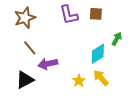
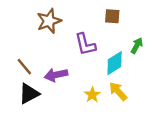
purple L-shape: (69, 15) -> (85, 44), moved
brown star: (25, 18) -> (49, 21), moved
brown line: (30, 48) -> (24, 67), moved

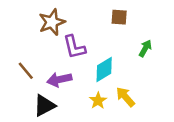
purple L-shape: (85, 44) -> (74, 47), moved
cyan diamond: (115, 63) -> (104, 69), moved
black triangle: (29, 94) -> (44, 106), moved

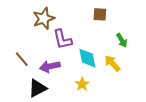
green arrow: (145, 48) -> (122, 40), turned 120
cyan diamond: (104, 69) -> (87, 58), turned -70
yellow arrow: (125, 97) -> (112, 63), moved

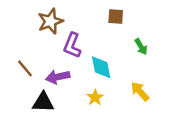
purple L-shape: (62, 39) -> (72, 45), turned 35
yellow arrow: (112, 63) -> (140, 91), moved
black triangle: (37, 88) -> (43, 102), turned 30

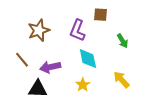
brown star: (50, 21) -> (39, 30), moved
purple L-shape: (72, 45) -> (77, 30), moved

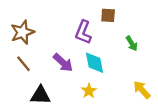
brown star: (39, 30) -> (22, 32), moved
purple arrow: (50, 67) -> (63, 63), moved, turned -126
yellow arrow: (121, 80) -> (142, 90), moved

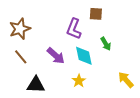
green arrow: (132, 44) -> (106, 44), moved

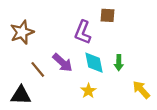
green arrow: (106, 44) -> (119, 63), moved, turned 32
brown line: (21, 57) -> (38, 69), moved
black triangle: (36, 85) -> (21, 95), moved

